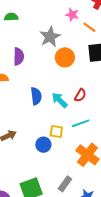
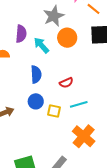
red semicircle: (80, 95) -> (66, 83), moved, turned 32
cyan arrow: (60, 100) -> (41, 45), moved
blue circle: (43, 145) -> (36, 101), moved

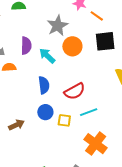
red semicircle: (66, 83) -> (75, 91), size x1.5

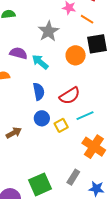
purple semicircle: (26, 46) -> (18, 53), turned -72
orange circle: (72, 46) -> (76, 55), moved
yellow square: (64, 120) -> (61, 125), turned -32

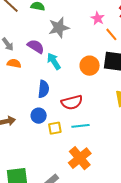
gray star: (48, 31) -> (59, 28), moved

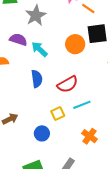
blue circle: (39, 116) -> (42, 133), moved
orange cross: (80, 158) -> (90, 136), size x0.7

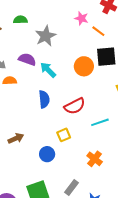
cyan line: (82, 105) -> (100, 122), moved

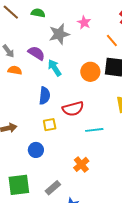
pink star: (81, 18) -> (84, 22), moved
yellow square: (64, 135) -> (50, 125), moved

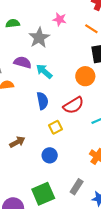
orange circle: (90, 72) -> (85, 76), moved

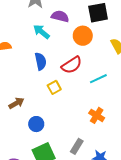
purple semicircle: (23, 62) -> (60, 16), moved
blue circle: (50, 155) -> (36, 124), moved

